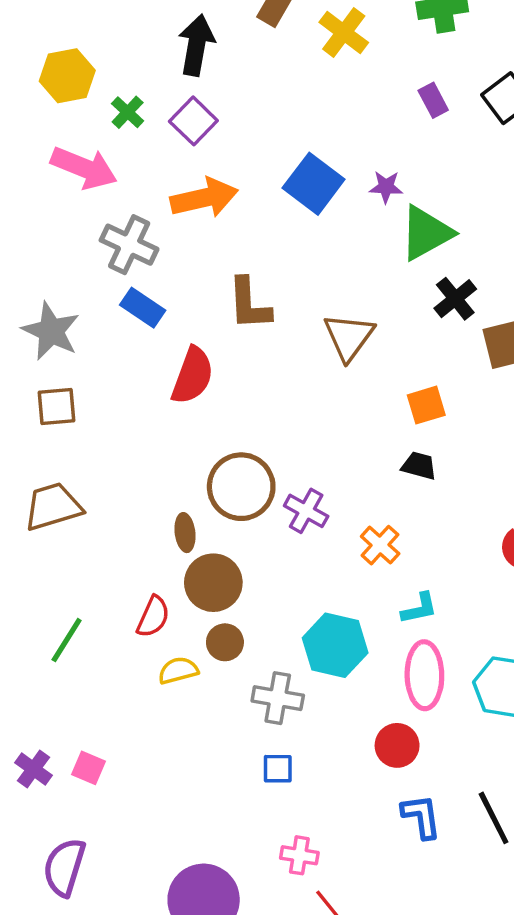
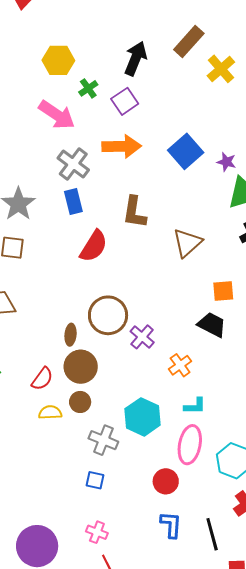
blue rectangle: (143, 308) -> (73, 201), turned 30
black trapezoid: (419, 466) -> (212, 325), size x1.4

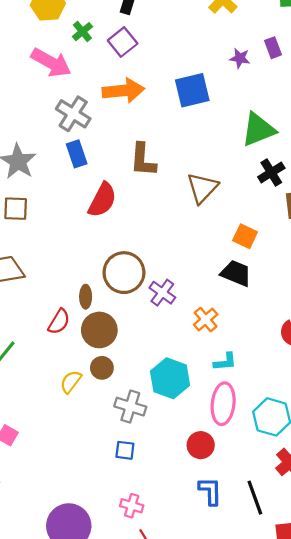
blue square: (186, 151) -> (192, 90), turned 32
purple star: (226, 162) -> (240, 58), moved
orange square: (223, 291) -> (245, 236), turned 35
red semicircle: (42, 379) -> (59, 322), moved
yellow semicircle: (50, 412) -> (71, 382), turned -45

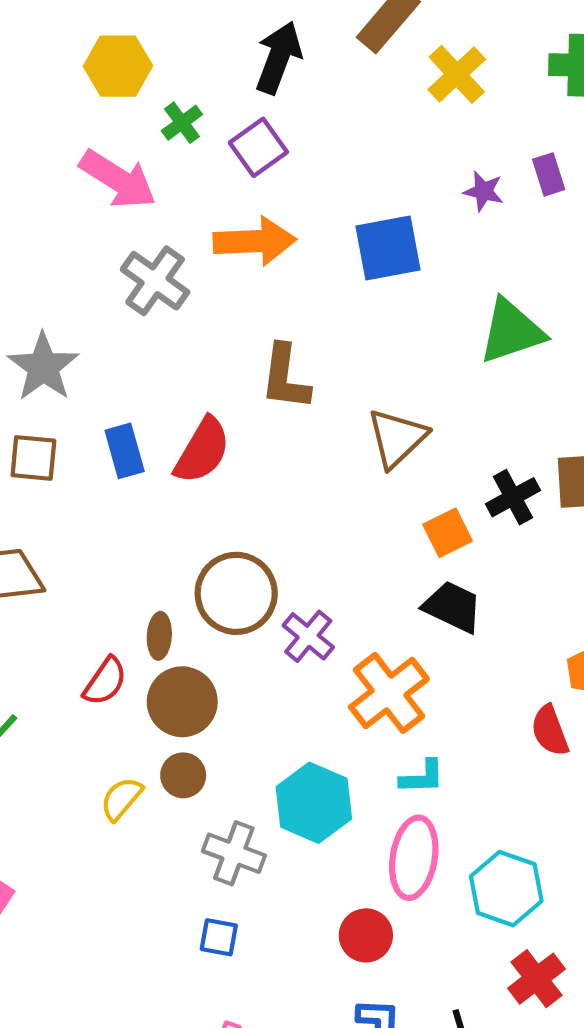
blue rectangle: (77, 154) -> (125, 451), moved
black cross: (271, 172) -> (513, 497), moved
orange square: (245, 236) -> (448, 533), moved, turned 35
orange cross: (206, 319) -> (389, 693), size x1.6

